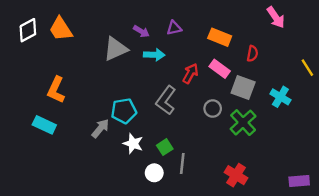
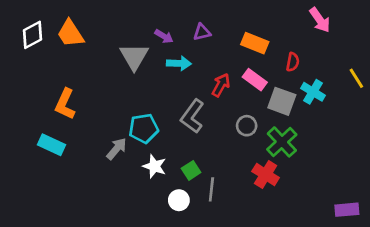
gray triangle: (116, 49) -> (134, 57), turned -36
cyan cross: (280, 97) -> (313, 92), moved
red cross: (236, 175) -> (266, 174), moved

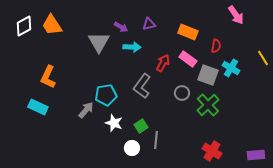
red cross: (266, 174) -> (212, 151), moved

